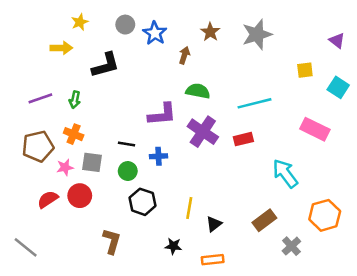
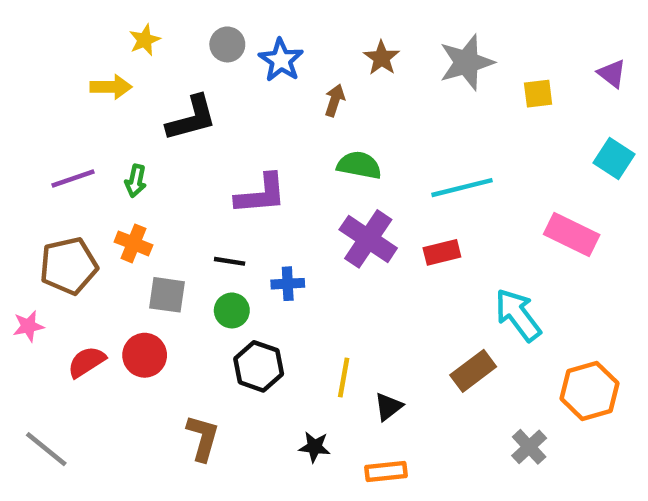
yellow square: (305, 70) -> (538, 94), moved
purple L-shape: (162, 114) -> (261, 194), moved
pink star: (65, 167) -> (28, 326), moved
brown rectangle: (264, 220) -> (473, 371), moved

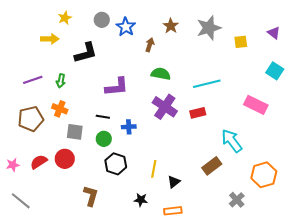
pink star: (28, 326) -> (13, 165), moved

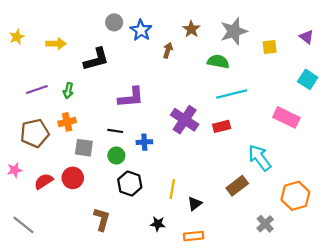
yellow star: (65, 18) -> (17, 37), moved
green semicircle: (161, 74) -> (218, 62), moved
orange cross: (60, 109) -> (67, 122), turned -35
pink star: (13, 165) -> (15, 170), moved

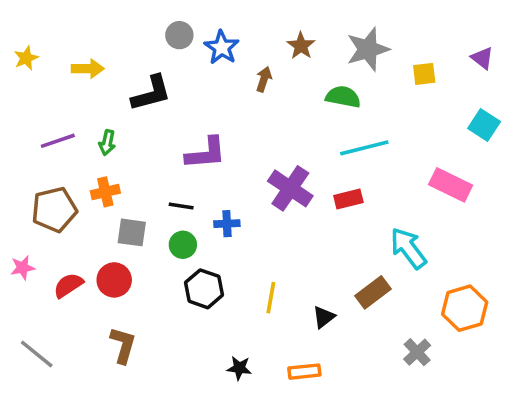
black triangle: (195, 204) -> (324, 317), moved
brown L-shape: (102, 219) -> (123, 345), moved
black star: (158, 224) -> (239, 368), moved

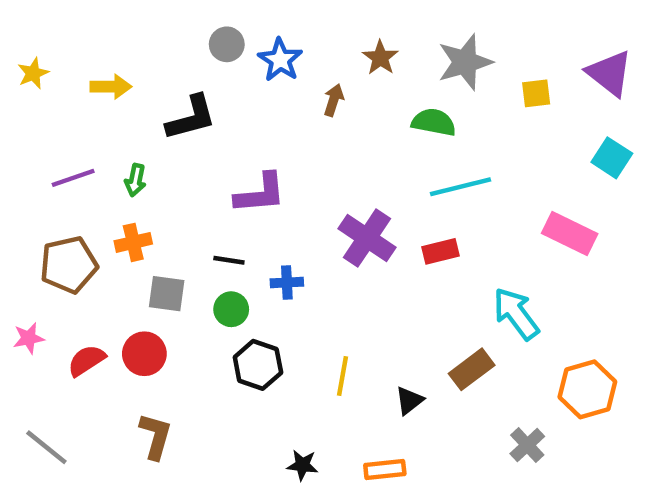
purple triangle: (482, 58) -> (610, 73), size x1.6

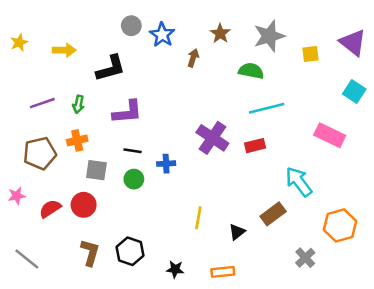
purple L-shape: (260, 193) -> (127, 112), moved
black hexagon: (258, 365) -> (130, 251), moved

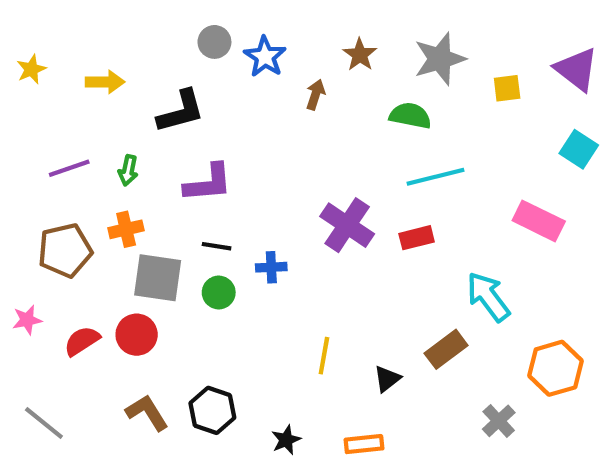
gray square: (96, 170) -> (158, 278), size x1.4
brown L-shape: (90, 253) -> (147, 412), turned -48
black star: (175, 269) -> (286, 440), turned -30

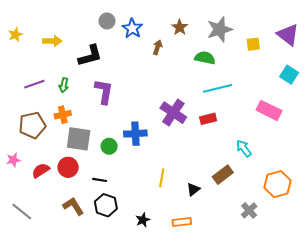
purple L-shape: (208, 183) -> (104, 92), turned -75
black line: (217, 246) -> (100, 180), moved
blue cross: (271, 267) -> (135, 134), size x1.5
cyan arrow: (488, 297) -> (244, 148), size x0.7

